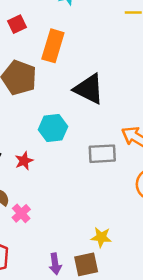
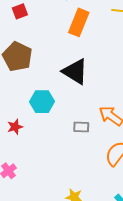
orange rectangle: (53, 46) -> (79, 22), moved
gray rectangle: (102, 154) -> (81, 127), size x0.7

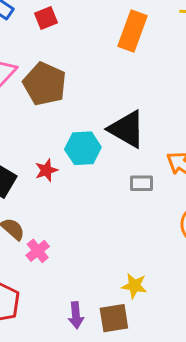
black triangle: (75, 72) -> (127, 129), moved
red star: (15, 127) -> (46, 170), moved

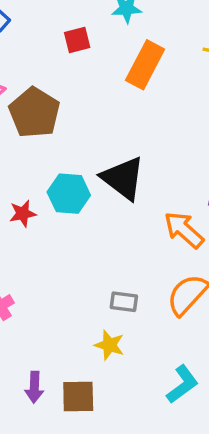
red square: (46, 18) -> (77, 40), moved
gray rectangle: (142, 183) -> (124, 302), moved
yellow star: (134, 286) -> (109, 345), moved

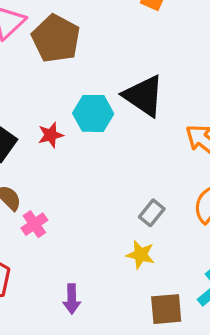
gray rectangle: (124, 302) -> (152, 213), turned -55
brown square: (78, 396) -> (166, 309), moved

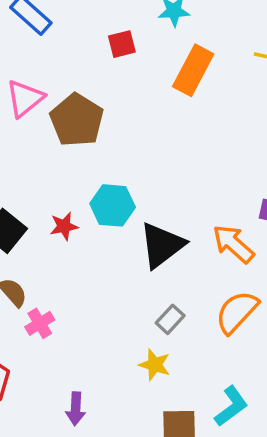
black triangle: (144, 96) -> (162, 245), moved, turned 45

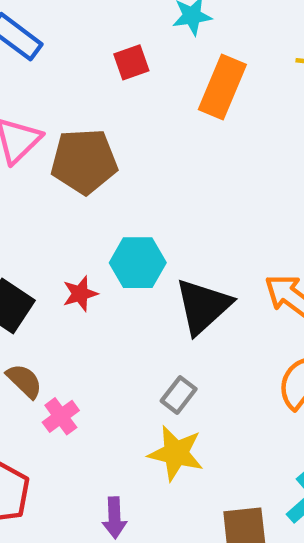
brown pentagon: (77, 120) -> (84, 161), turned -30
gray rectangle: (170, 319) -> (179, 395), moved
yellow star: (155, 365) -> (176, 453), moved, size x1.4

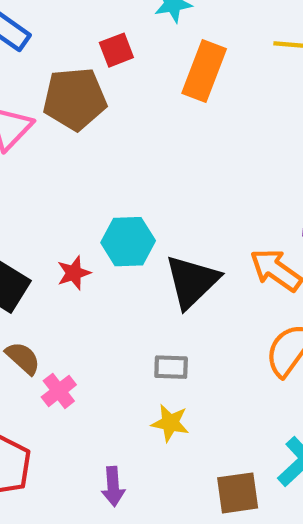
brown pentagon: (84, 161) -> (75, 99), moved
gray rectangle: (179, 395) -> (171, 367), turned 56
yellow star: (176, 453) -> (170, 423), size x0.7

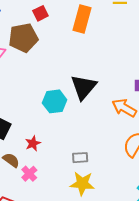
red star: (74, 273) -> (33, 143), moved
black triangle: (192, 281) -> (83, 87), moved
yellow star: (170, 423) -> (82, 184), size x1.4

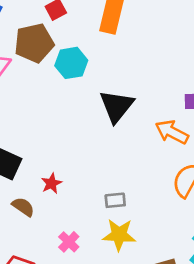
cyan hexagon: (55, 101) -> (71, 63), moved
pink cross: (29, 174) -> (69, 242), moved

